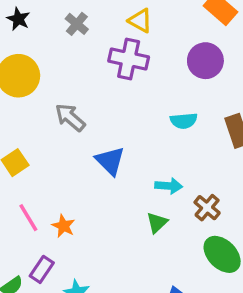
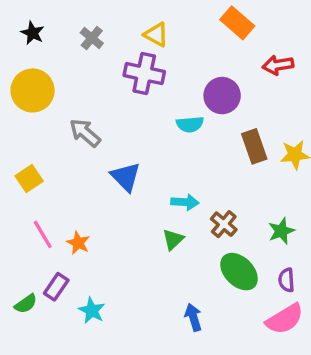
purple circle: (205, 61) -> (222, 96), moved
cyan semicircle: (184, 121) -> (190, 124), moved

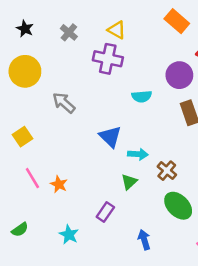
purple circle: (222, 96) -> (179, 75), moved
blue triangle: (126, 177) -> (110, 137), moved
purple rectangle: (56, 287) -> (105, 212), moved

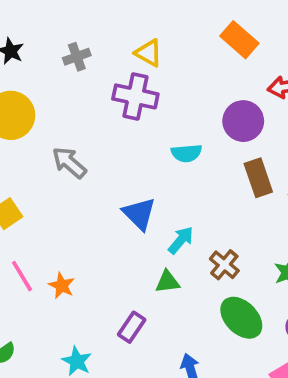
gray cross: (69, 32) -> (77, 57), turned 30
cyan arrow: (138, 154) -> (181, 240), turned -54
green triangle: (129, 182) -> (168, 282), turned 36

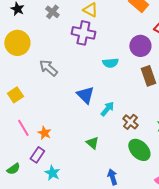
gray cross: (77, 57) -> (52, 12), turned -32
green triangle: (168, 282) -> (92, 143), moved, turned 48
purple rectangle: (132, 327) -> (37, 155), moved

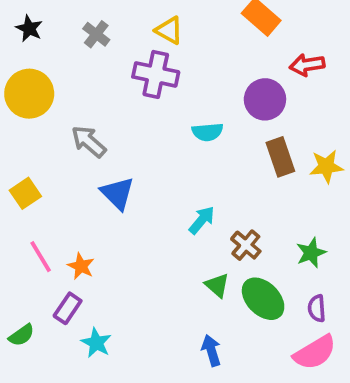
blue triangle: (85, 95) -> (117, 193), moved
green triangle: (92, 143) -> (217, 285), moved

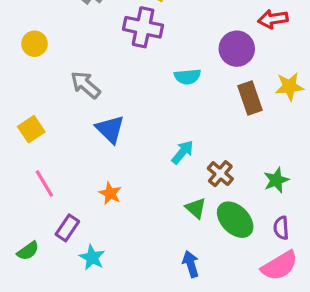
yellow circle: (29, 94) -> (35, 44), size x0.6
yellow star: (326, 166) -> (289, 86), moved
orange star: (81, 266) -> (110, 193), moved

